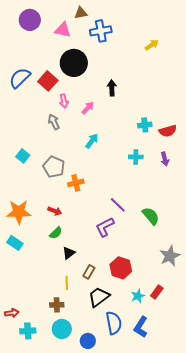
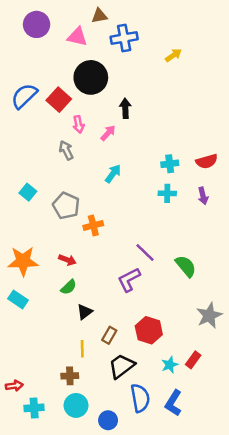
yellow arrow: (152, 45) -> (173, 55), moved
black arrow: (112, 88) -> (125, 108), moved
cyan cross: (145, 125) -> (170, 164), moved

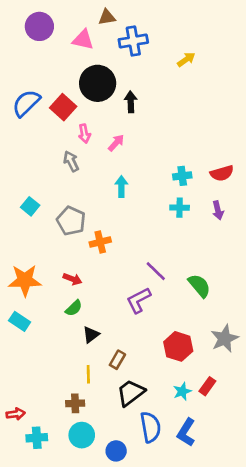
black arrow: (125, 108) -> (131, 102), moved
cyan arrow: (113, 174) -> (121, 186), turned -36
red hexagon: (149, 330) -> (178, 346), moved

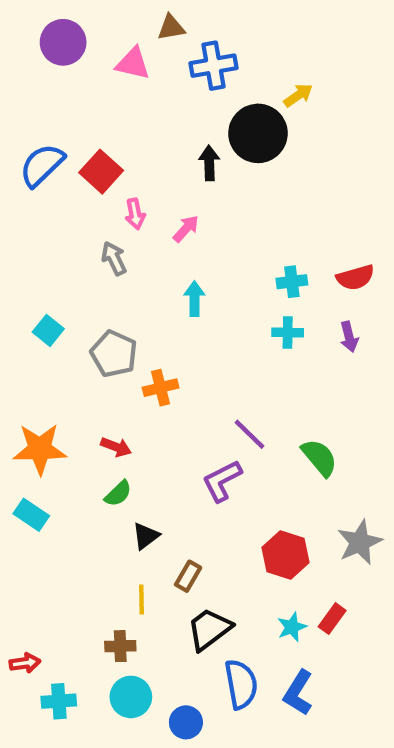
black circle: (98, 83) -> (258, 133), moved

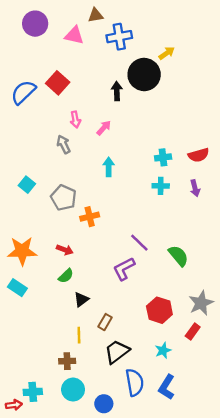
red square: (101, 172) -> (58, 83), moved
red rectangle: (332, 619) -> (193, 331), moved
red arrow: (25, 663) -> (14, 405), moved

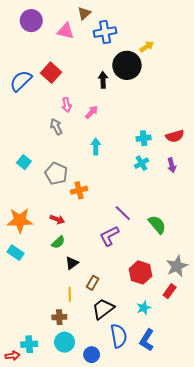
brown triangle: (96, 15) -> (84, 13), turned -32
cyan cross: (161, 186) -> (142, 163), turned -32

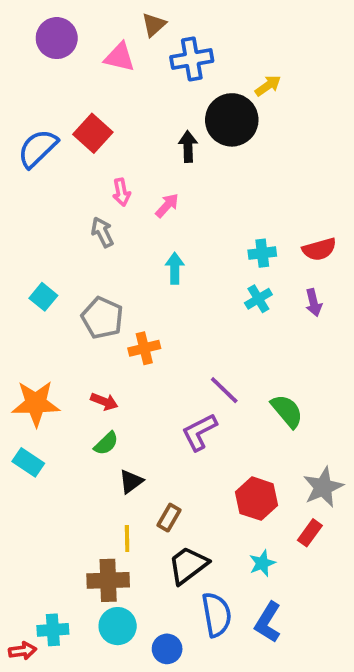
brown cross: (59, 317) -> (108, 580), size x1.5

